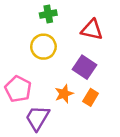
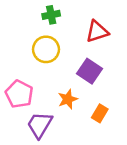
red triangle: (92, 30) -> (97, 31), turned -30
orange rectangle: (91, 97) -> (100, 113), moved

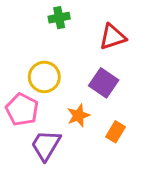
yellow circle: (46, 49) -> (44, 77), moved

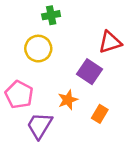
red triangle: (113, 37) -> (110, 42), moved
yellow circle: (44, 77) -> (38, 49), moved

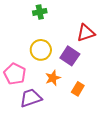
yellow circle: (38, 49) -> (41, 50), moved
purple trapezoid: (40, 125) -> (31, 98), turned 40

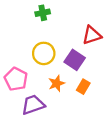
orange rectangle: (78, 89) -> (83, 87), moved

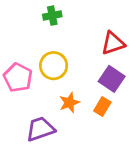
purple square: (75, 60) -> (112, 79), moved
pink pentagon: (16, 79) -> (18, 78), moved

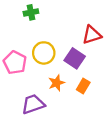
green cross: (52, 16) -> (31, 12), moved
purple square: (112, 79) -> (75, 58), moved

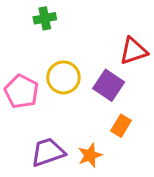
orange star: (57, 83) -> (90, 155), moved

